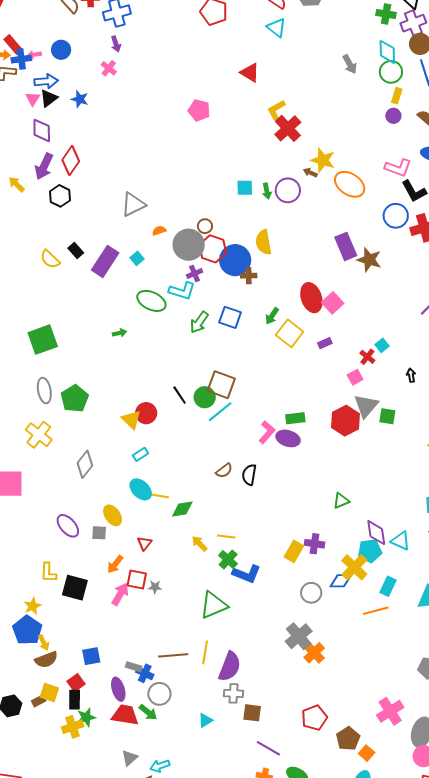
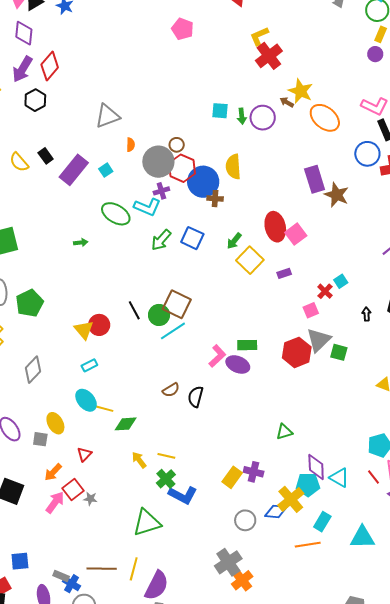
orange semicircle: (159, 231) -> (131, 145), turned 104
red square: (137, 580) -> (73, 490), turned 35

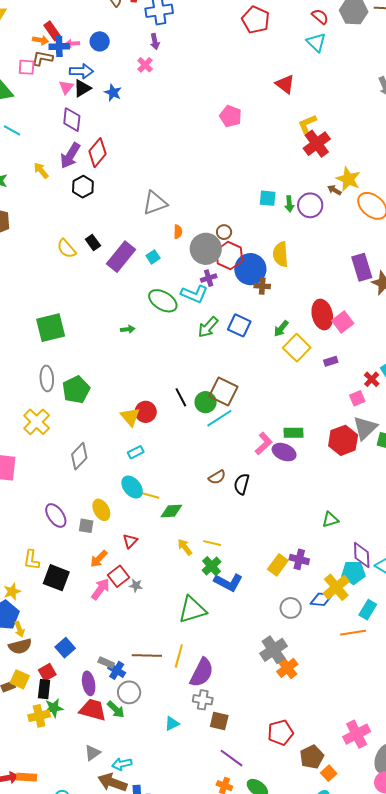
blue square: (20, 561) -> (65, 648), turned -36

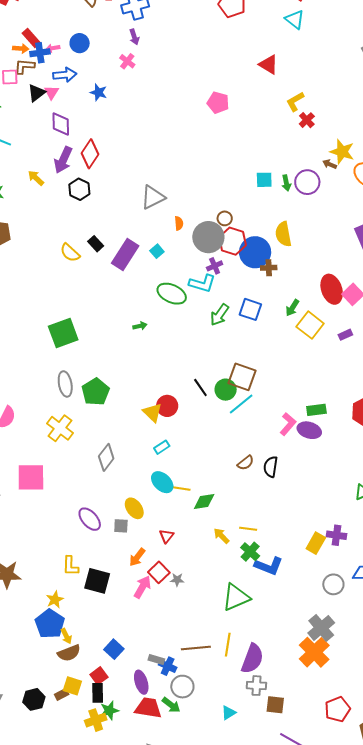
black triangle: (82, 88) -> (36, 93), moved
red cross: (317, 144) -> (307, 120), size x0.6
orange cross: (287, 668) -> (314, 652), moved, size x1.4

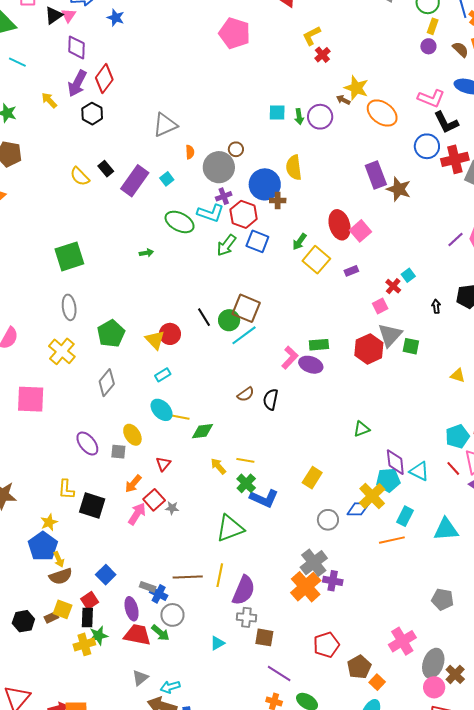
pink pentagon: (218, 103) -> (235, 33), size x1.4
red hexagon: (233, 241) -> (244, 214), moved
green pentagon: (96, 392) -> (111, 334), moved
purple cross: (336, 535) -> (333, 581), moved

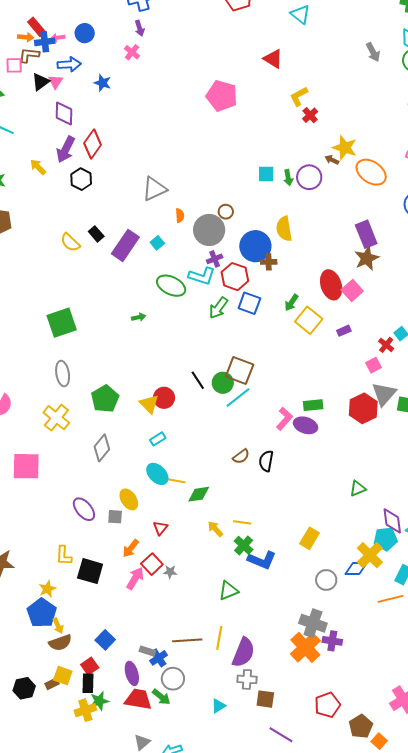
brown star: (399, 189) -> (367, 258), moved, turned 30
green triangle: (230, 528) -> (228, 591), size x0.7
gray cross: (314, 563) -> (313, 623), turned -32
blue cross: (159, 594) -> (159, 658), turned 30

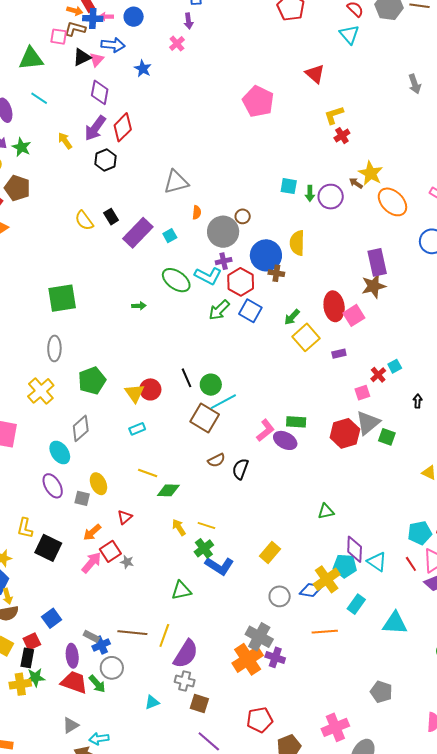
brown square: (240, 370) -> (205, 418), moved
cyan ellipse: (157, 474) -> (60, 452), moved
orange line: (391, 599) -> (325, 632), moved

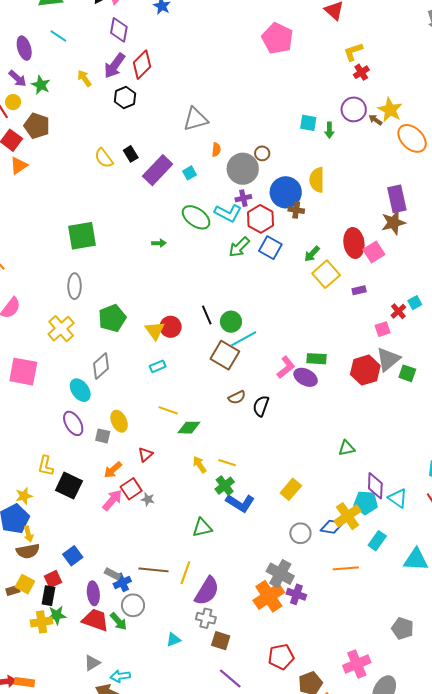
purple circle: (331, 197) -> (354, 109), moved

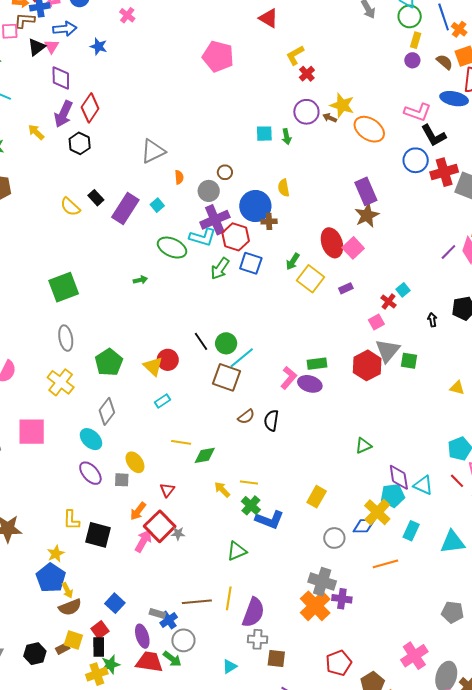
gray circle: (243, 169) -> (209, 191), size x0.7
yellow semicircle: (317, 180) -> (284, 188), size x0.7
purple cross: (243, 198) -> (215, 220), size x1.8
red square: (131, 489) -> (160, 526), size x1.4

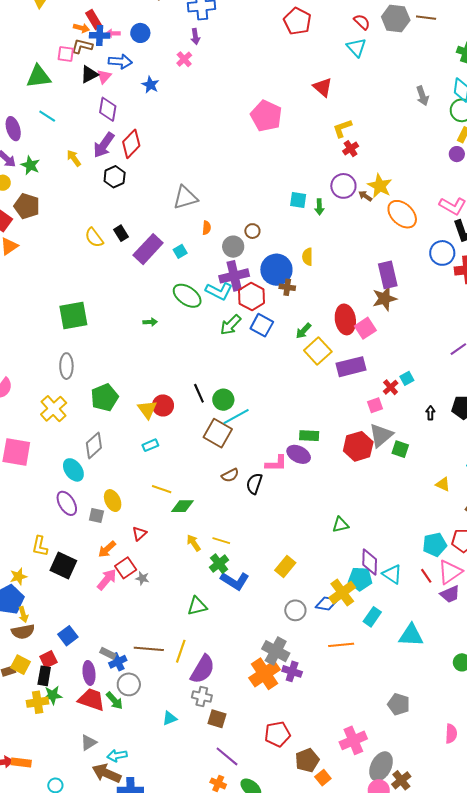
purple rectangle: (346, 288) -> (351, 367), size x2.0
pink L-shape: (289, 378) -> (276, 463), moved, turned 40
red square: (160, 526) -> (126, 568), size x0.7

